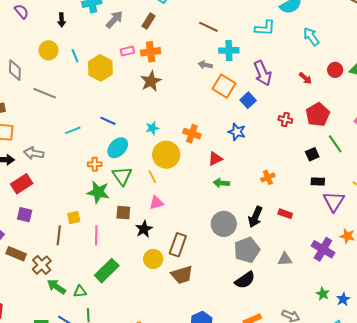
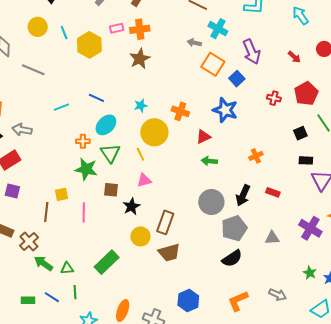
cyan cross: (229, 50) -> (218, 29), turned 30
blue star: (237, 132) -> (225, 110), size x1.4
green rectangle: (107, 271) -> (107, 262), moved

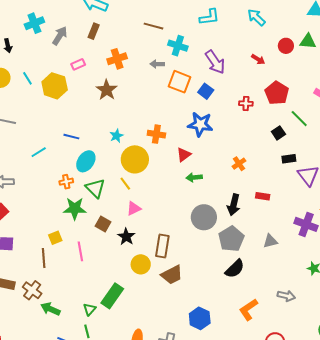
orange cross: (140, 29) -> (117, 59), moved
brown square: (111, 190) -> (103, 224), turned 35
green triangle: (67, 268) -> (89, 309), moved, turned -32

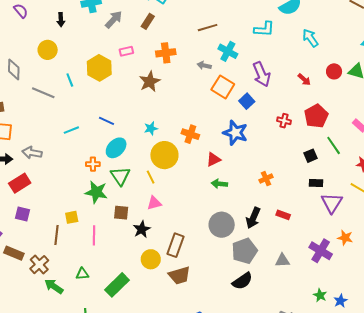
brown line: (154, 26) -> (208, 28), turned -42
cyan line: (27, 78) -> (70, 80), moved
brown square: (103, 224) -> (121, 213), turned -35
green triangle: (89, 309) -> (82, 274), moved, turned 32

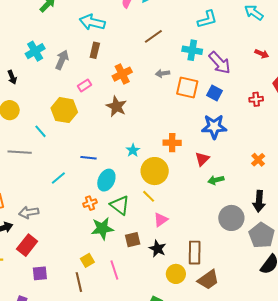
cyan cross: (228, 51) -> (192, 50), moved

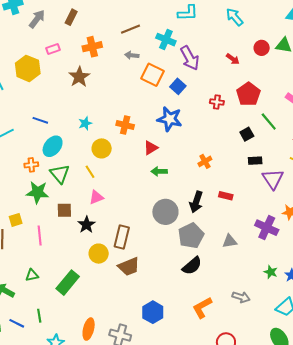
brown line: (153, 36) -> (131, 29), moved
yellow circle: (155, 171) -> (102, 148), size x0.7

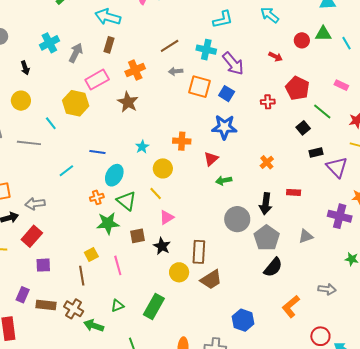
pink rectangle: (53, 49) -> (97, 80), size x1.6

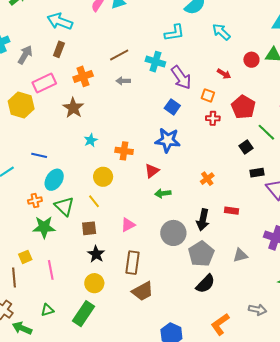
orange square: (200, 87) -> (208, 95), moved, size x0.6
cyan star: (142, 147) -> (91, 140), moved
pink triangle: (167, 217) -> (128, 225), moved
brown square: (138, 236) -> (89, 228), moved
yellow circle: (179, 272) -> (94, 283), moved

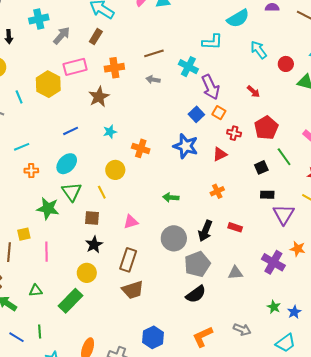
red circle: (251, 60) -> (286, 64), moved
orange square: (208, 95) -> (219, 113), moved
blue line: (39, 155) -> (71, 131), moved, turned -49
red triangle: (152, 171) -> (220, 154), moved
orange cross: (35, 201) -> (31, 171), moved

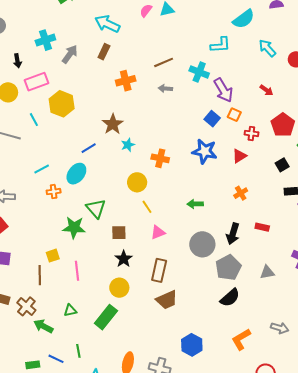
pink rectangle: (75, 67) -> (37, 82), moved
brown star: (99, 97) -> (113, 124), moved
cyan ellipse: (67, 164) -> (76, 174), moved
yellow line: (102, 192) -> (147, 207), moved

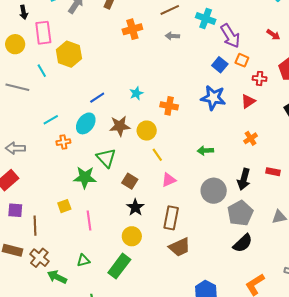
pink rectangle: (37, 82) -> (43, 33), turned -75
brown star: (113, 124) -> (120, 126), moved, turned 30
brown square: (119, 233) -> (130, 181), turned 35
brown line: (40, 275) -> (35, 226), moved

